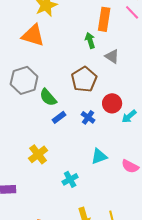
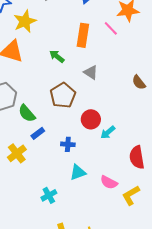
green arrow: (90, 40) -> (57, 56), moved, turned -35
blue cross: (88, 117) -> (68, 144), moved, turned -32
yellow cross: (38, 154) -> (17, 153), moved

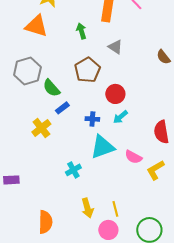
green arrow: (57, 56) -> (81, 31), turned 35
cyan arrow: (108, 132) -> (120, 117), moved
cyan triangle: (78, 172) -> (102, 147), size x1.5

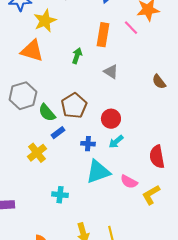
green arrow: (81, 31) -> (77, 56), turned 35
brown pentagon: (87, 70) -> (74, 106), moved
cyan cross: (73, 170) -> (60, 195), moved, turned 35

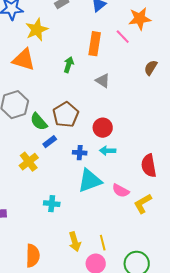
brown semicircle: (159, 82) -> (151, 68), moved, turned 70
cyan arrow: (116, 142) -> (108, 151), turned 42

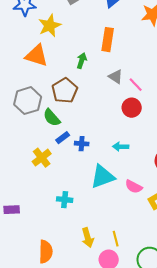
pink line: (123, 37) -> (136, 85), moved
brown pentagon: (66, 115) -> (65, 91), moved
red circle: (103, 128) -> (132, 108), moved
blue cross: (80, 153) -> (82, 144), moved

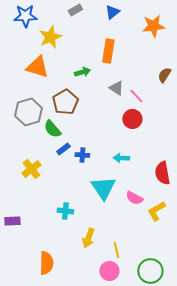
green arrow: (82, 61) -> (82, 72), turned 56
yellow cross: (42, 158) -> (31, 169), moved
cyan triangle: (103, 177) -> (103, 188), turned -44
yellow arrow: (88, 238) -> (88, 238), moved, turned 36

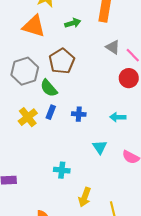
green arrow: (82, 72) -> (73, 23), moved
blue rectangle: (63, 149) -> (51, 112), moved, turned -32
yellow cross: (31, 169) -> (28, 117), moved
cyan triangle: (103, 188) -> (100, 147), size x0.6

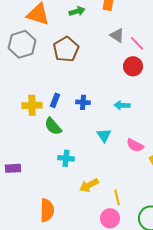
gray hexagon: (25, 71) -> (22, 44), moved
green semicircle: (49, 88) -> (53, 126), moved
yellow cross: (28, 117) -> (32, 105), turned 36
yellow arrow: (85, 197) -> (89, 185), turned 42

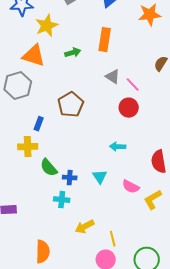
brown pentagon: (66, 49) -> (71, 105), moved
blue rectangle: (55, 100) -> (39, 124), moved
blue cross: (83, 102) -> (70, 178), moved

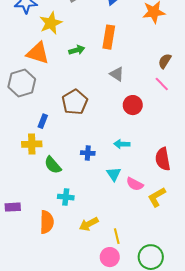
pink line: (133, 85) -> (162, 84), moved
cyan triangle: (100, 177) -> (114, 174), moved
blue cross: (70, 178) -> (88, 153), moved
orange semicircle: (43, 252) -> (47, 222), moved

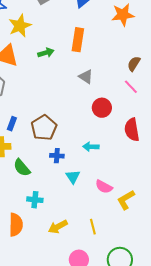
brown pentagon: (75, 102) -> (44, 128), moved
red semicircle: (163, 159) -> (132, 130), moved
cyan triangle: (114, 174) -> (73, 177), moved
yellow line: (117, 236) -> (93, 227), moved

